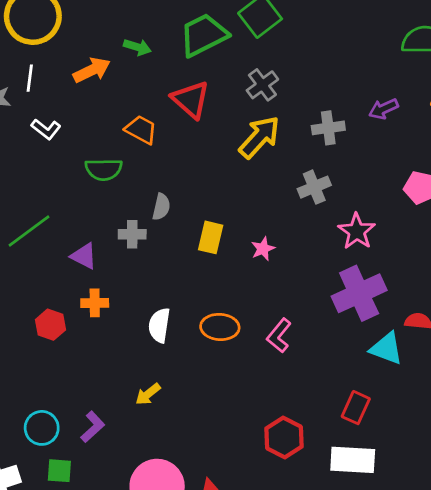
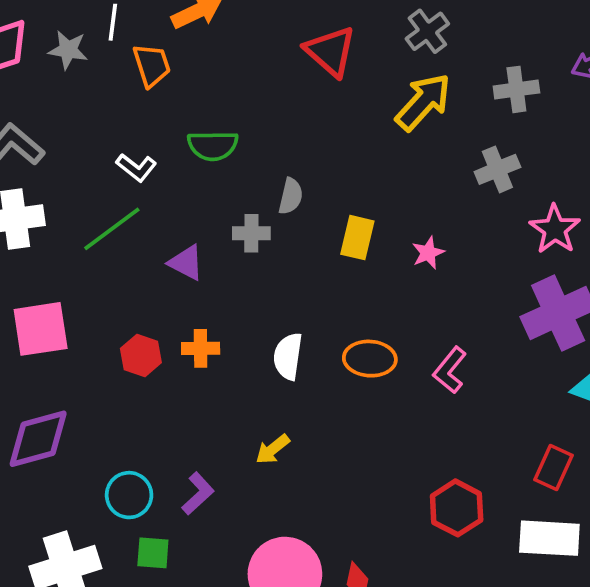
white L-shape: (46, 129) -> (136, 168), moved
orange trapezoid: (141, 130) -> (152, 65), moved, turned 44
orange cross: (95, 303) -> (201, 348), moved

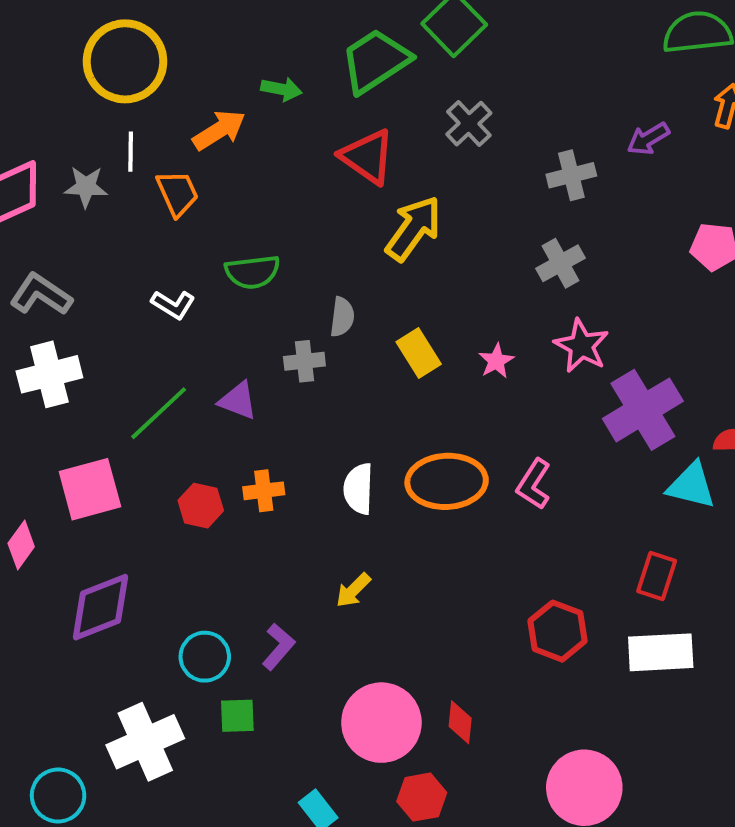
yellow arrow: (423, 102) -> (413, 228), moved
green line: (112, 229) -> (159, 413), moved
pink star: (555, 229) -> (581, 346), moved
yellow rectangle: (357, 238) -> (419, 353), turned -39
orange ellipse: (370, 359) -> (447, 481), size x1.4

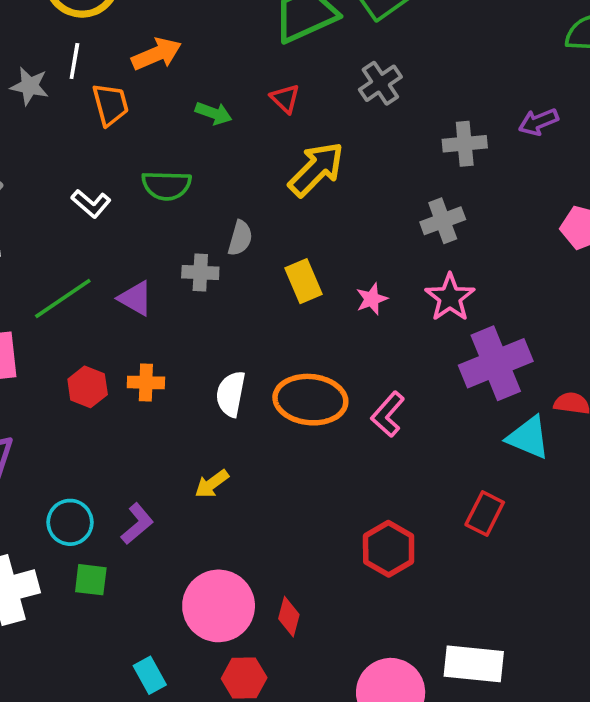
green arrow: (281, 89) -> (214, 113), moved
red triangle: (367, 157) -> (285, 99), size x0.6
white rectangle: (661, 652) -> (474, 664), moved

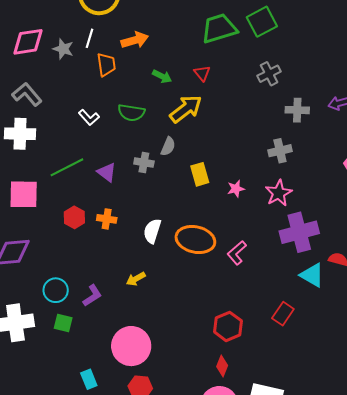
gray cross: (380, 83) -> (269, 74), moved
yellow arrow: (316, 169) -> (186, 109), moved
red diamond: (289, 617) -> (222, 366), moved

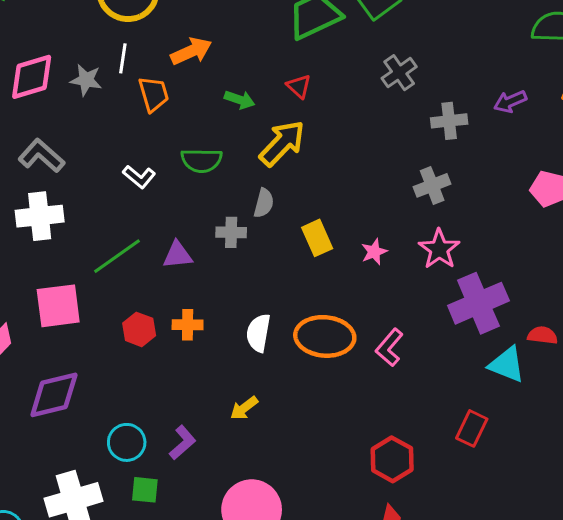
purple triangle: (107, 172) -> (178, 255), turned -35

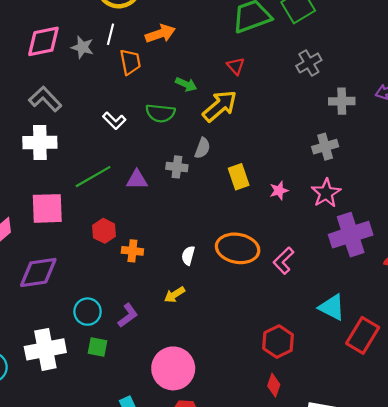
green arrow: (240, 100) -> (186, 84), moved
orange cross: (188, 325) -> (132, 251), moved
white semicircle: (258, 333) -> (188, 256), moved, size x0.7
cyan triangle: (507, 365) -> (332, 307), moved
red rectangle: (472, 428) -> (363, 335), moved, size x1.4

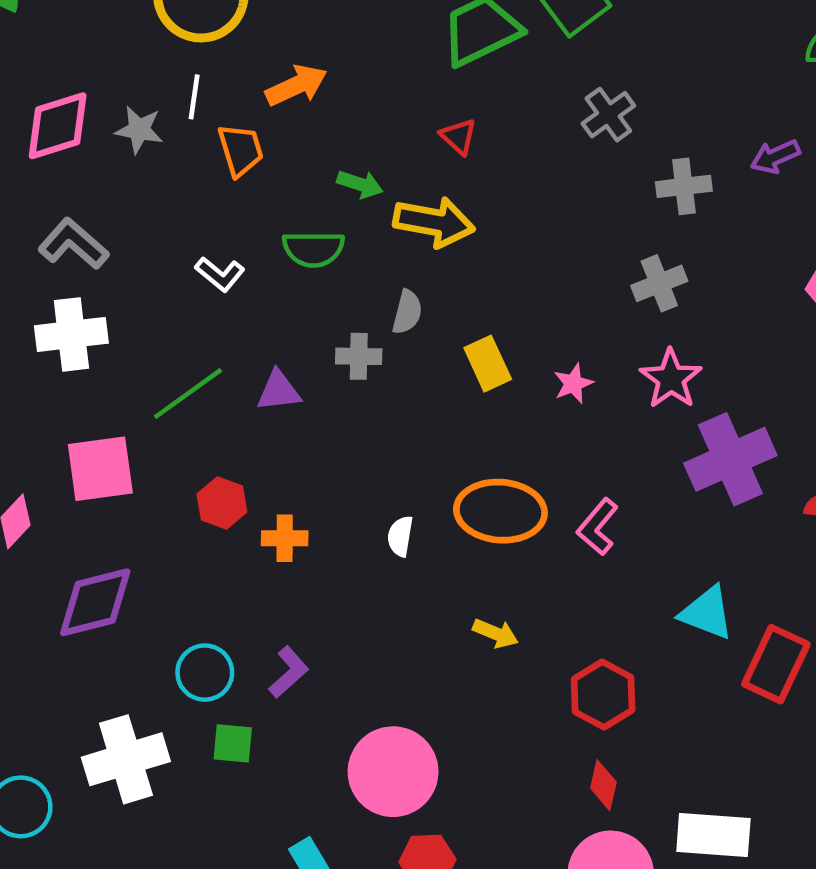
yellow arrow: (220, 106) -> (434, 222), turned 57
yellow arrow: (175, 295) -> (496, 633), moved, turned -120

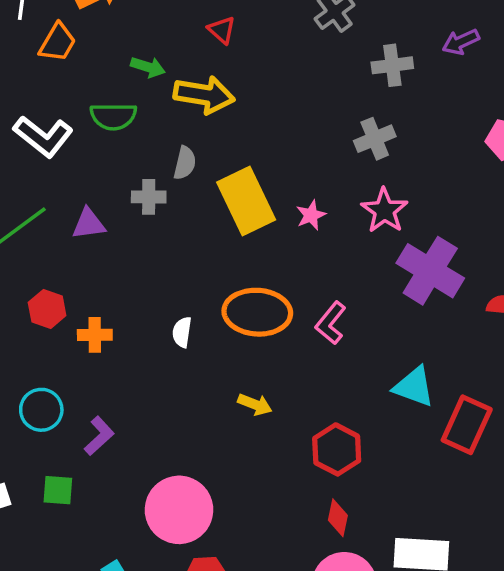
orange trapezoid: (241, 150) -> (57, 42), turned 48
white L-shape: (220, 274) -> (43, 136), size x1.6
yellow rectangle: (488, 364) -> (246, 201), size x1.6
purple cross: (730, 459) -> (430, 271), turned -34
cyan circle: (205, 673) -> (41, 410), moved

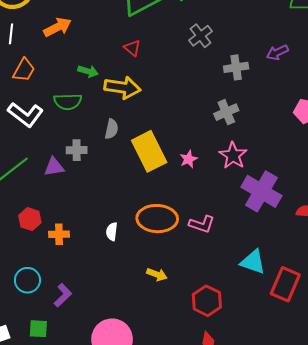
orange trapezoid: (57, 42) -> (24, 70), moved
gray cross: (149, 197) -> (77, 150), moved
pink L-shape: (331, 323) -> (202, 224), turned -110

